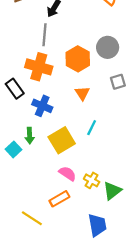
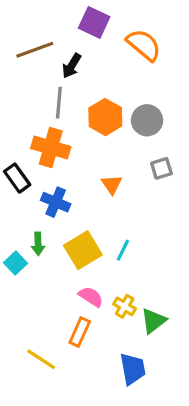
orange hexagon: (78, 59) -> (105, 117), moved
cyan line: (92, 128) -> (123, 250), moved
orange rectangle: (59, 199) -> (80, 332), turned -36

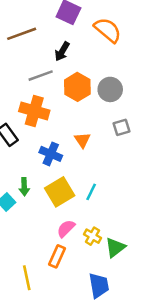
black arrow: (72, 66) -> (62, 51), moved
gray line: (59, 103) -> (41, 76), turned 65
blue cross: (56, 202) -> (51, 154), moved
pink semicircle: (91, 297) -> (66, 229), turned -78
yellow line: (41, 359) -> (27, 278), turned 45

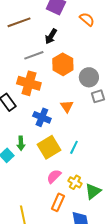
orange semicircle: (108, 30) -> (87, 19), size x0.7
gray circle: (110, 89) -> (89, 77), moved
orange rectangle: (57, 256) -> (58, 202), moved

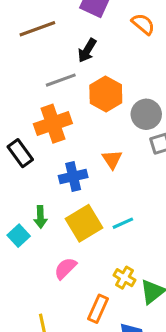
orange cross: (29, 83) -> (53, 124), turned -35
blue cross: (42, 117) -> (73, 177), turned -36
cyan line: (74, 147) -> (123, 223), turned 40
pink semicircle: (54, 176) -> (65, 268), moved

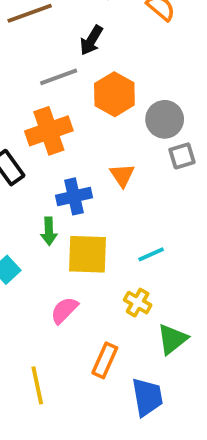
green arrow: (40, 217) -> (49, 231), moved
yellow square: (84, 223) -> (87, 254), turned 33
cyan line: (123, 223) -> (151, 254), moved
yellow cross: (124, 278) -> (138, 303), moved

